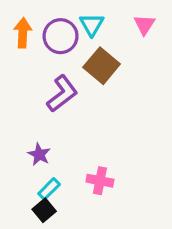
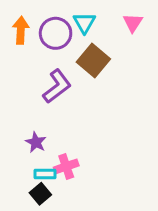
pink cross: (100, 181) -> (66, 166), moved, turned -30
cyan rectangle: (49, 189) -> (45, 174), turned 45

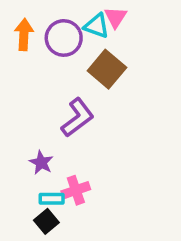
cyan triangle: (84, 23) -> (97, 26), turned -40
pink triangle: (133, 23) -> (116, 17), moved
purple L-shape: (57, 86) -> (78, 118), moved

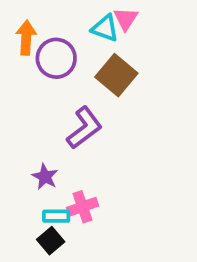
purple circle: (64, 38) -> (56, 58), moved

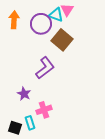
purple circle: (56, 58) -> (41, 24), moved
cyan rectangle: (56, 216) -> (30, 123), moved, turned 72
black square: (51, 241) -> (15, 128), moved, turned -32

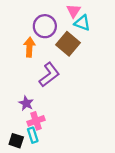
cyan triangle: (56, 15) -> (82, 23), moved
orange arrow: (14, 20) -> (29, 47), moved
pink cross: (44, 110) -> (36, 121), moved

